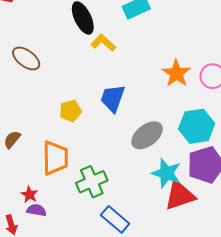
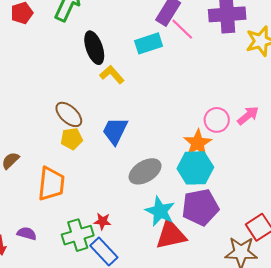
brown ellipse: (26, 58) -> (69, 114), moved
orange star: (176, 73) -> (198, 143), moved
green cross: (92, 182) -> (78, 235), moved
red star: (29, 195) -> (102, 221), moved, turned -30

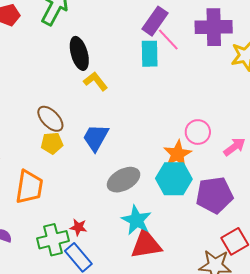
cyan rectangle: (149, 43) -> (150, 54), moved, turned -76
pink arrow: (248, 116) -> (234, 147), moved
purple pentagon: (200, 207) -> (214, 195), moved

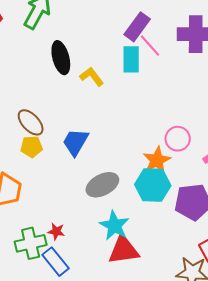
yellow L-shape: (95, 81) -> (92, 77), moved

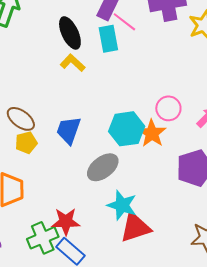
black ellipse: (61, 58) -> (70, 33), moved
cyan hexagon: (153, 185) -> (127, 129), moved
red star: (56, 231) -> (66, 221), size x1.6

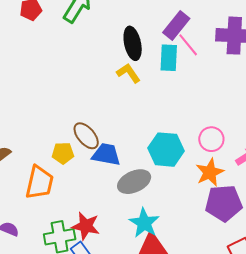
brown ellipse: (21, 119) -> (86, 136), moved
blue trapezoid: (69, 130) -> (106, 154), moved, turned 68
orange star: (152, 133) -> (210, 172), moved
yellow pentagon: (26, 143) -> (63, 153), moved

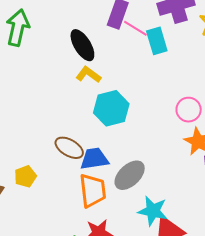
cyan rectangle: (169, 58) -> (157, 41), moved
cyan hexagon: (166, 150) -> (111, 108), moved
yellow pentagon: (63, 153) -> (25, 176), moved
orange trapezoid: (40, 183) -> (93, 191), moved

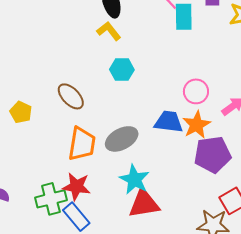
cyan hexagon: (111, 108) -> (122, 70), size x0.7
blue trapezoid: (94, 159) -> (169, 122), moved
yellow pentagon: (25, 176) -> (21, 112), turned 30

